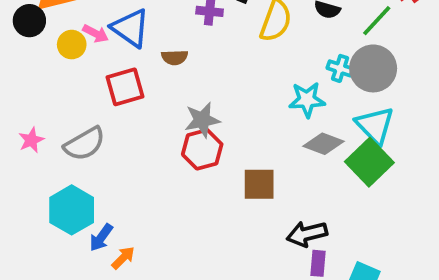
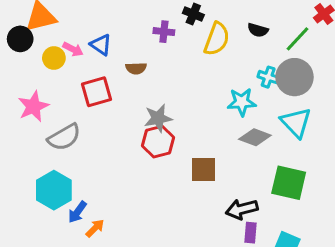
blue triangle: (131, 28) -> (101, 45), size x0.7
pink star: (31, 140) -> (33, 106), moved, size x1.5
green square: (369, 162) -> (289, 183), moved, turned -33

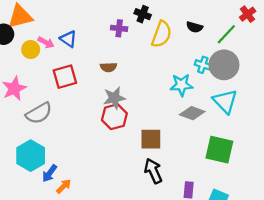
brown semicircle: (136, 68) -> (108, 67), moved
black arrow: (242, 209) -> (153, 171), moved, turned 80

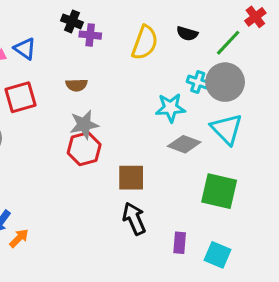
black cross: (143, 14) -> (72, 21), moved

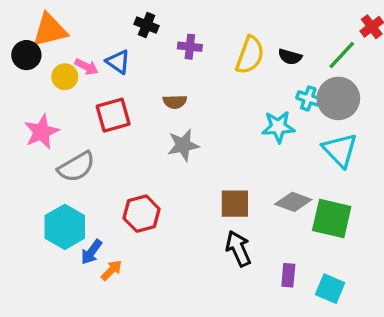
black cross: (72, 21) -> (147, 25), moved
black semicircle: (187, 34) -> (290, 57), moved
gray diamond: (184, 144) -> (293, 202), moved
red hexagon: (84, 149) -> (142, 214), moved

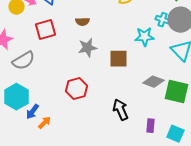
brown square: (235, 204) -> (118, 59), moved
red hexagon: (142, 214) -> (76, 89), moved

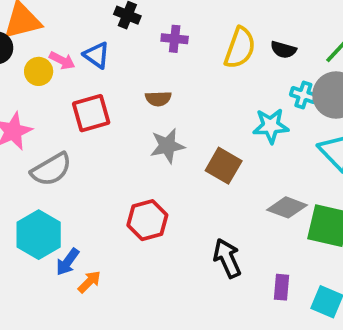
brown square: (118, 59) -> (224, 166), turned 30

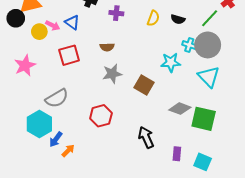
yellow semicircle: (240, 48) -> (153, 18), size x0.7
gray semicircle: (51, 169) -> (57, 98), moved

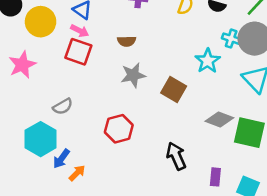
pink arrow: (53, 25) -> (80, 31), moved
yellow circle: (39, 32) -> (41, 22), size x1.5
red square: (69, 55) -> (78, 52), turned 35
cyan star: (171, 62) -> (208, 61), turned -30
gray semicircle: (57, 98) -> (63, 106), size x0.7

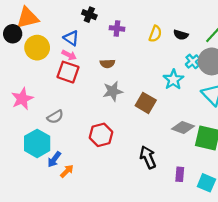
cyan cross: (231, 39) -> (193, 61), turned 32
pink star: (22, 65) -> (22, 99), moved

